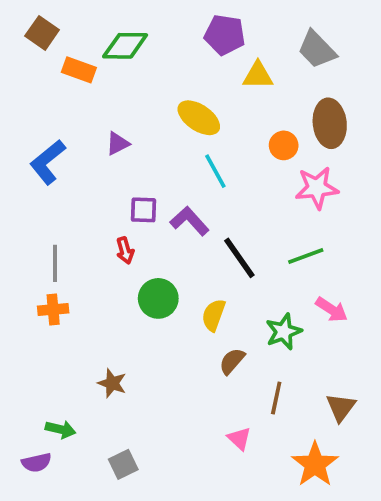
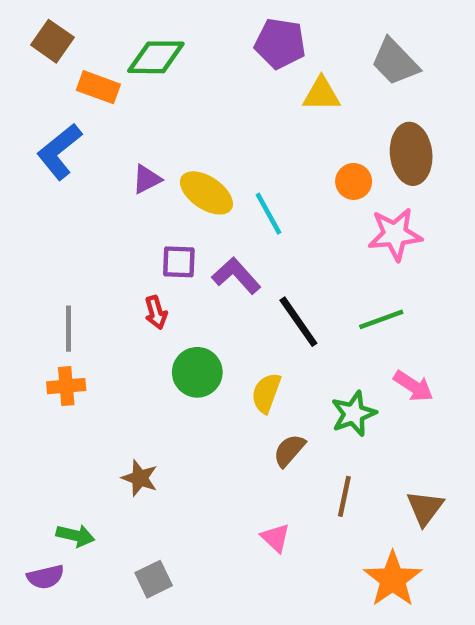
yellow ellipse: (199, 118) -> (206, 193), moved
blue L-shape: (48, 162) -> (59, 152), moved
pink triangle: (239, 439) -> (275, 538), moved

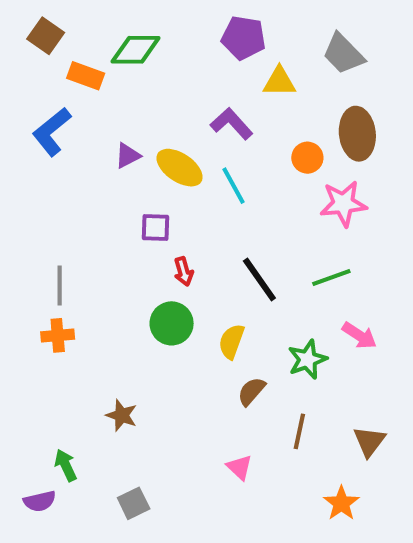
purple L-shape: (236, 276) -> (231, 124), moved
red arrow: (156, 312) -> (184, 272), moved
green arrow: (75, 536) -> (66, 465), turned -128
orange star: (393, 579) -> (341, 503), size x0.7

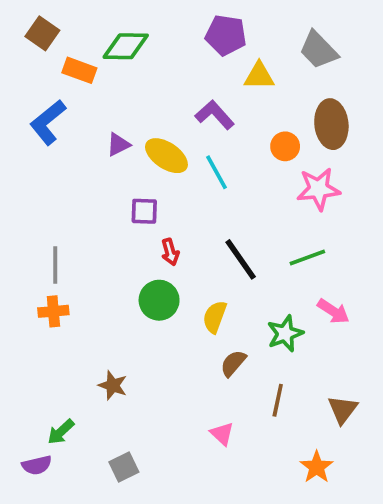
green arrow: (66, 465) -> (61, 432), turned -108

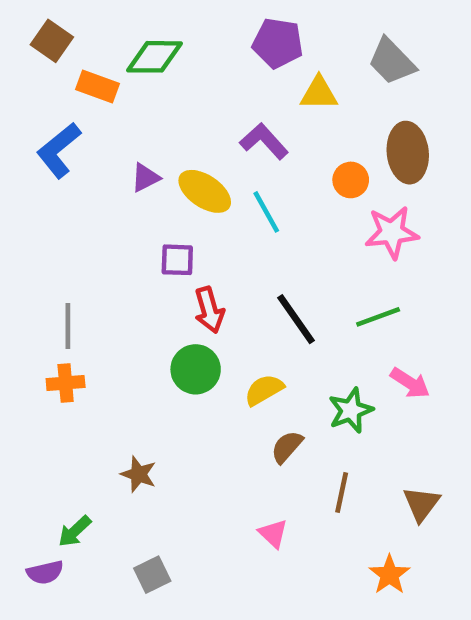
red arrow: (170, 252) -> (209, 310), size x1.4
yellow semicircle: (215, 317) -> (264, 390), turned 40

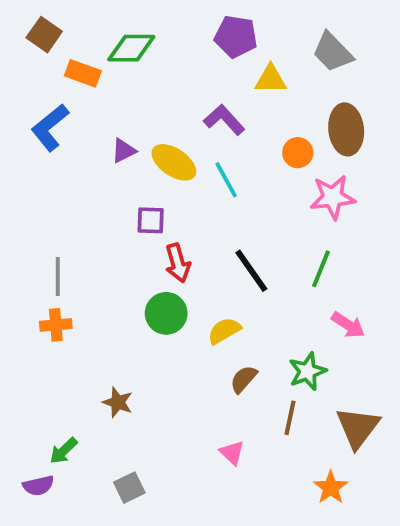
green line: (378, 317) -> (321, 269), turned -48
green star: (351, 410) -> (307, 371), moved
brown triangle: (421, 504) -> (358, 428), size x1.4

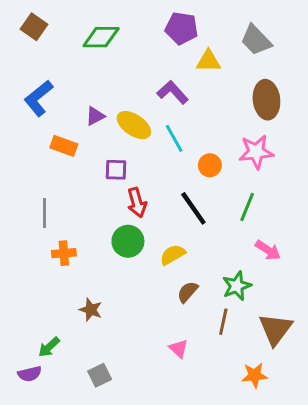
orange rectangle: (83, 73) -> (64, 146), moved
orange circle: (298, 153) -> (210, 165), moved
orange cross: (56, 325) -> (64, 253), moved
orange star: (331, 488) -> (255, 375), turned 30

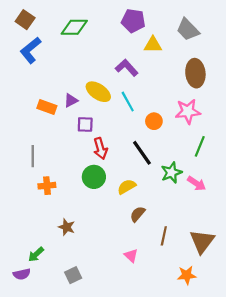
blue L-shape: (39, 98) -> (31, 50), moved
purple triangle: (95, 116) -> (71, 100), moved
green line: (247, 207) -> (200, 146), moved
green star: (237, 286) -> (171, 173), moved

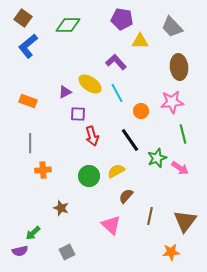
orange rectangle: (47, 107) -> (28, 101), moved
green line: (200, 146) -> (183, 134), turned -36
green circle: (94, 177) -> (89, 176), moved
pink triangle: (131, 256) -> (111, 225), moved, size x1.5

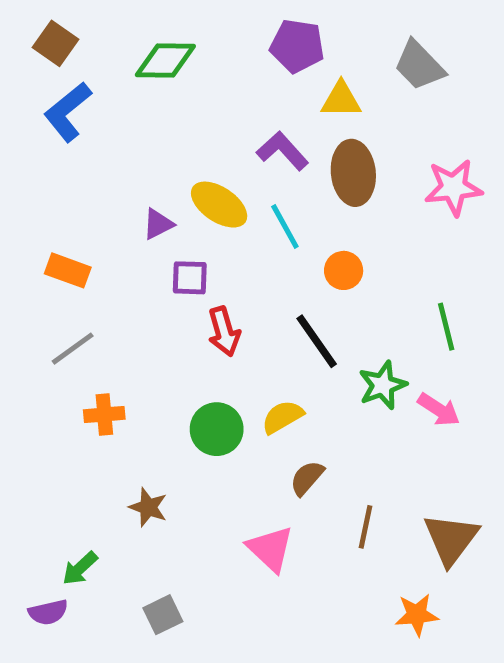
brown ellipse: (179, 67) -> (353, 173), moved
orange rectangle: (28, 101) -> (68, 270), moved
pink star: (172, 102) -> (453, 187), moved
gray line: (30, 143) -> (73, 349), turned 54

